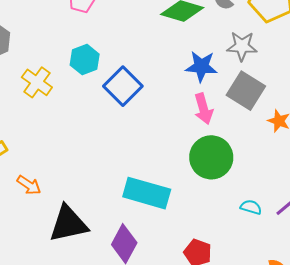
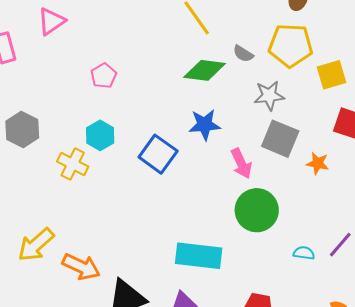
cyan hexagon: (85, 60) -> (100, 135), moved
blue star: (201, 66) -> (205, 125), moved
orange arrow: (29, 185) -> (81, 267), size x1.5

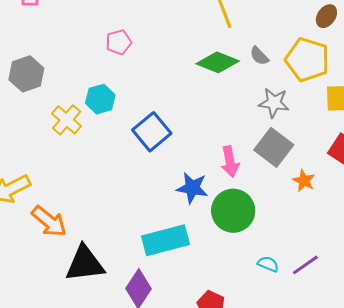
blue star: (205, 125) -> (192, 188), moved
cyan rectangle: (199, 256) -> (166, 240), turned -36

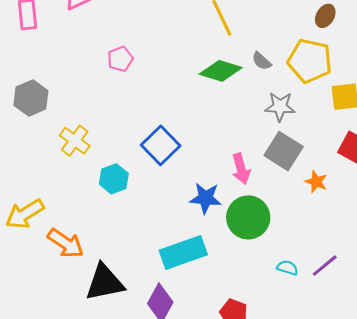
cyan hexagon: (100, 99) -> (114, 179), moved

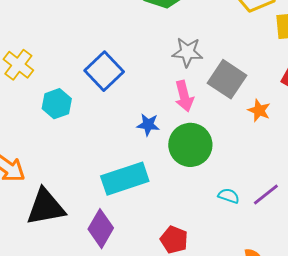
gray star: (280, 107) -> (187, 52), moved
blue star: (206, 198) -> (148, 125), size x0.7

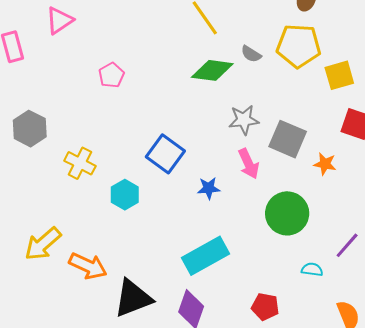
blue star: (148, 125) -> (209, 188), moved
green circle: (190, 145) -> (287, 213), moved
cyan semicircle: (229, 196) -> (312, 269), moved

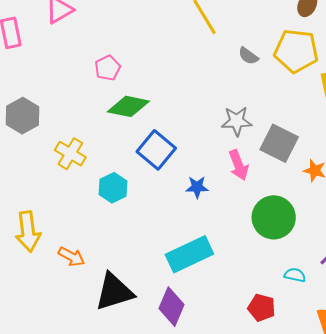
green diamond: (212, 70) -> (128, 106), moved
yellow arrow: (43, 244) -> (28, 232), turned -60
orange arrow: (88, 266) -> (71, 257), size x0.7
red pentagon: (265, 307) -> (262, 308), moved

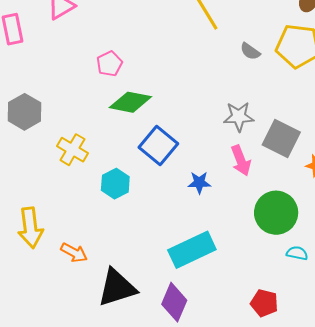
cyan semicircle: (295, 275) -> (297, 253), moved

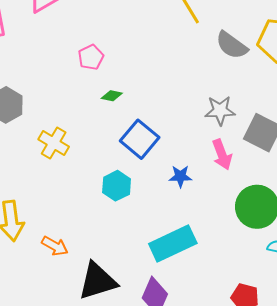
gray semicircle: (250, 51) -> (232, 45), size x1.6
green diamond: (130, 102) -> (112, 96), size x0.5
cyan hexagon: (115, 184) -> (117, 186), moved

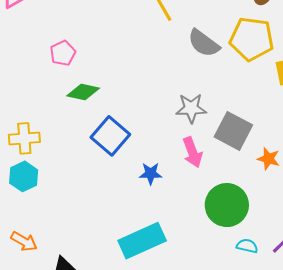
green diamond: (112, 96) -> (83, 92), size x1.5
yellow cross: (54, 143) -> (24, 138), turned -36
cyan hexagon: (117, 186) -> (24, 176), moved

